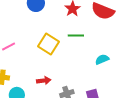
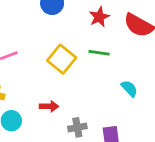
cyan semicircle: (102, 59) -> (129, 89), turned 64

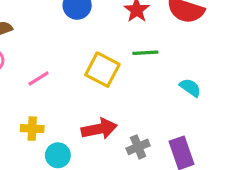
red arrow: (49, 106) -> (99, 129), size x1.5

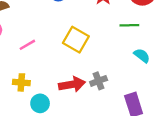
green line: (145, 53) -> (129, 25), moved
gray cross: (138, 147) -> (99, 81), moved

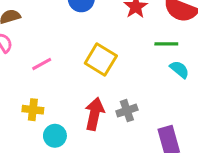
cyan semicircle: (142, 56) -> (179, 69), moved
red arrow: (72, 84) -> (94, 114), turned -70

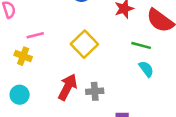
yellow cross: (33, 110) -> (23, 56), moved
cyan circle: (55, 136) -> (20, 95), moved

